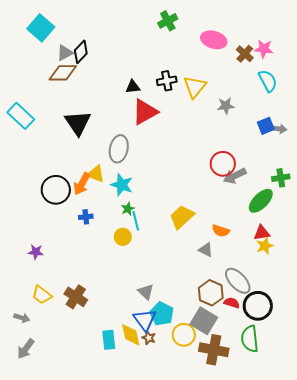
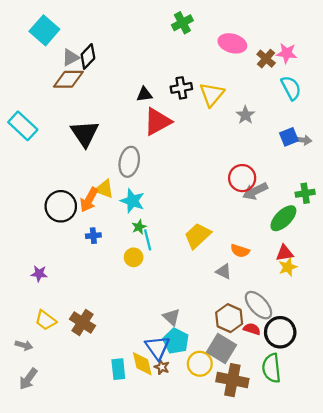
gray star: (226, 106) -> (245, 115), turned -30
gray triangle: (146, 292) -> (172, 317), moved

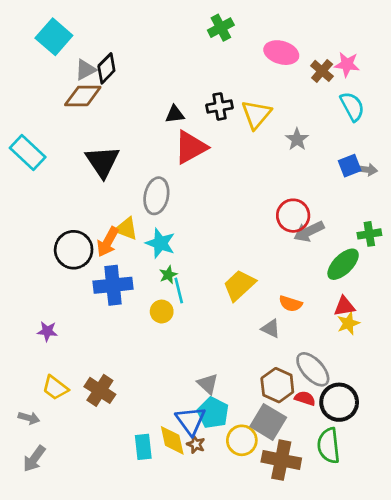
blue cross: (93, 236) -> (113, 285), size x2.0

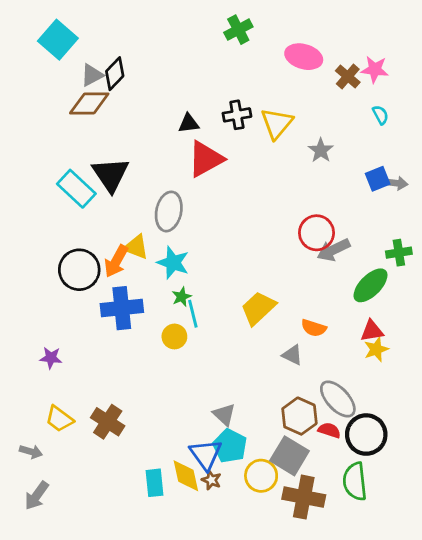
cyan semicircle: (352, 106) -> (380, 115), size x0.6
cyan rectangle: (28, 152) -> (76, 189), moved

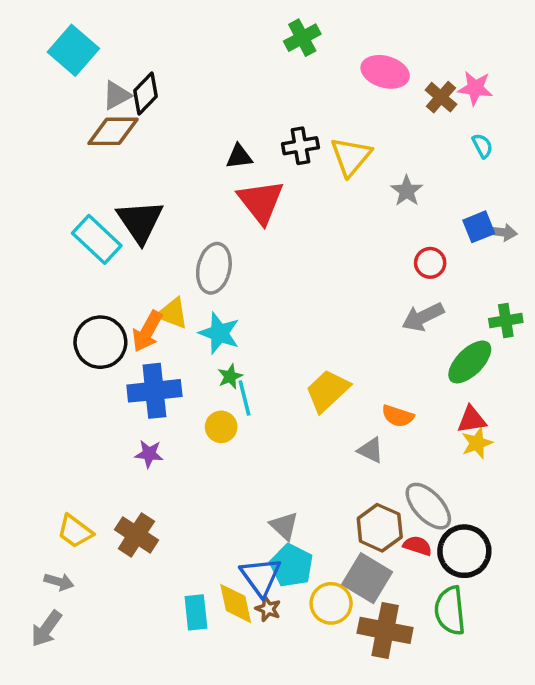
red triangle: (206, 159) -> (261, 202), turned -39
red circle: (317, 233) -> (430, 263), moved, size x0.7
purple star: (51, 358) -> (149, 454), moved
gray arrow: (31, 452) -> (59, 582), moved

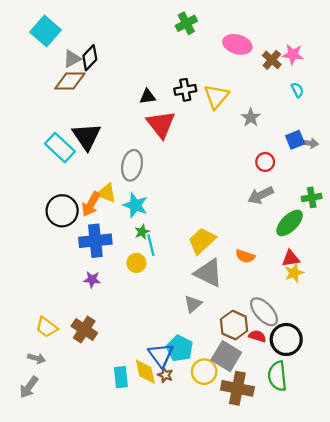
gray triangle: (371, 450) -> (209, 273), moved, size x1.8
gray triangle: (284, 526) -> (193, 304), moved, turned 36

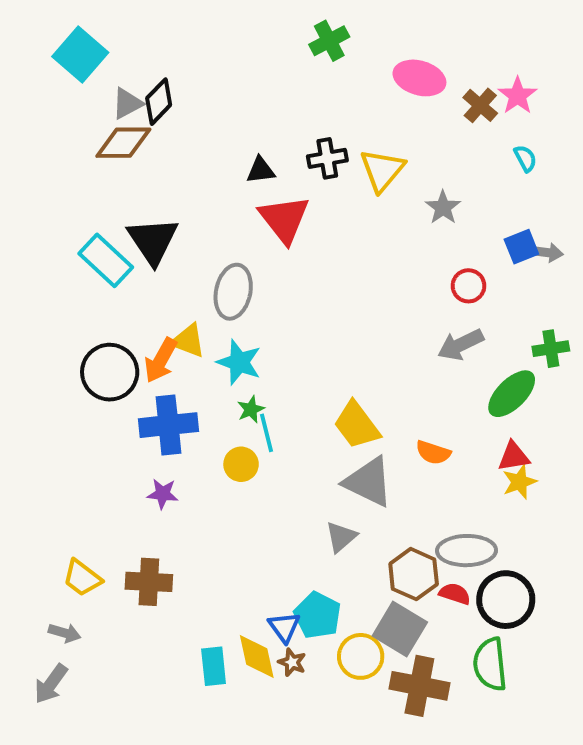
pink star: (293, 54) -> (518, 96), turned 30
yellow trapezoid: (202, 241) -> (357, 425), turned -84
gray ellipse: (264, 312) -> (467, 551), turned -48
brown cross: (84, 329) -> (149, 582), turned -30
blue triangle: (161, 355) -> (284, 627), size x0.7

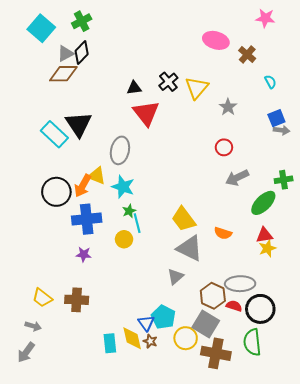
green cross: (329, 41) -> (82, 21), moved
pink star: (518, 96) -> (265, 18), moved, turned -30
black cross: (327, 158) -> (168, 82), turned -30
blue square: (521, 247) -> (276, 118), moved
red circle: (468, 286) -> (224, 147), moved

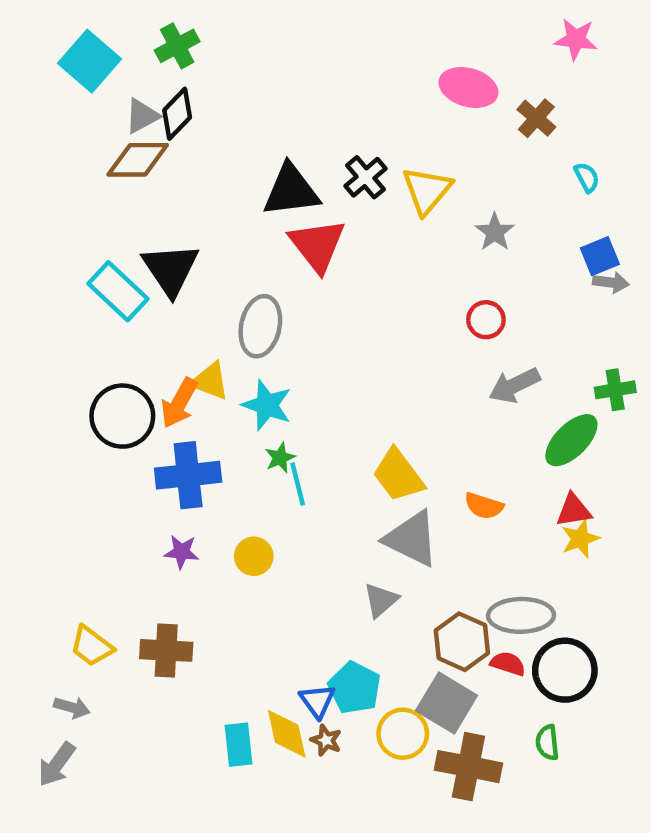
black triangle: (134, 88) -> (291, 190), size x1.8
yellow circle: (124, 239) -> (254, 556), moved
green semicircle: (252, 342) -> (547, 742), size x0.6

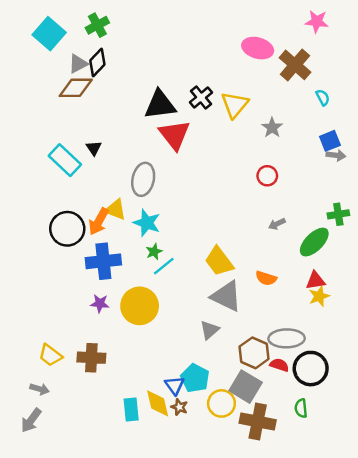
brown cross: (536, 118) -> (295, 65), size x1.5
black triangle: (171, 269) -> (94, 148), size x0.5
gray arrow: (514, 385) -> (277, 224), moved, size x0.6
cyan line: (298, 484) -> (164, 266), turned 65
yellow circle: (254, 556) -> (140, 306), size x1.8

